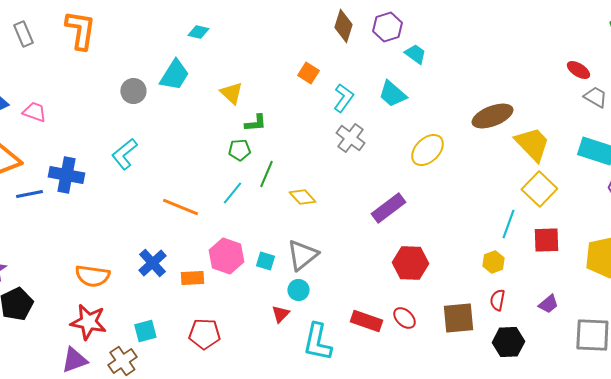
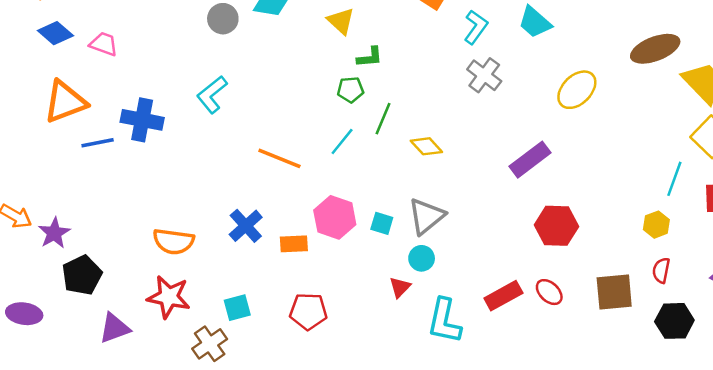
red rectangle: (366, 321) -> (503, 296), turned -48
purple triangle: (74, 360) -> (114, 328), moved

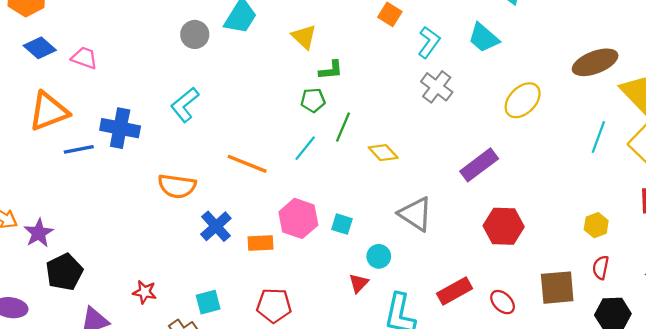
cyan line: (674, 179) -> (598, 137), moved
gray triangle: (426, 216) -> (416, 214), moved, turned -48
orange semicircle: (173, 241) -> (177, 186), moved
red ellipse: (549, 292) -> (503, 302), moved
red star: (169, 297) -> (145, 292), size x0.6

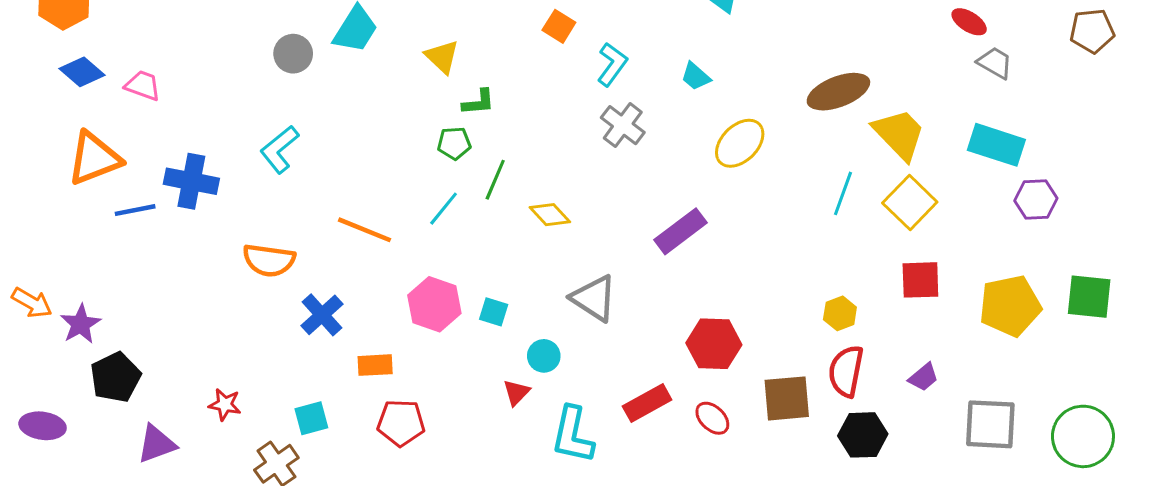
cyan trapezoid: (484, 38) -> (696, 76), moved, size x0.7
red hexagon: (504, 226) -> (714, 344), moved
orange rectangle: (261, 243) -> (375, 365), moved
red semicircle: (601, 268) -> (846, 371), size x1.6

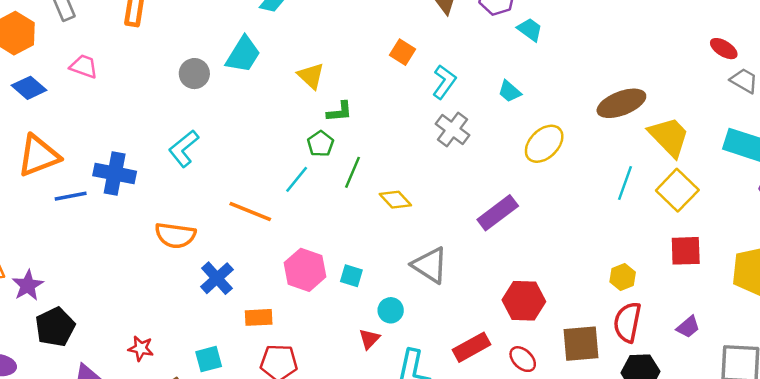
pink trapezoid: (143, 86) -> (84, 66), moved
green pentagon: (454, 143) -> (320, 144), turned -30
cyan line: (444, 209) -> (297, 179), moved

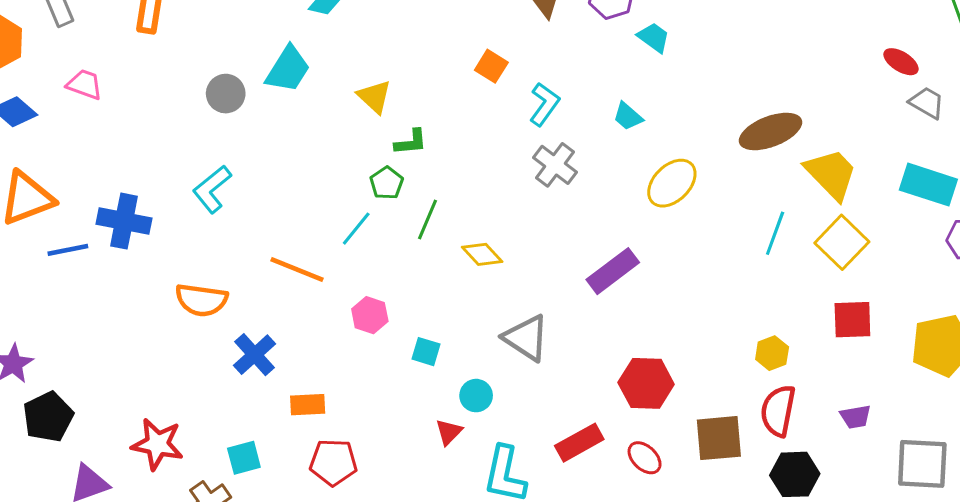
pink hexagon: (305, 270) -> (370, 315), moved, size x0.7
purple trapezoid: (688, 327) -> (855, 417), turned 30
red star: (141, 348) -> (157, 444), size x1.6

